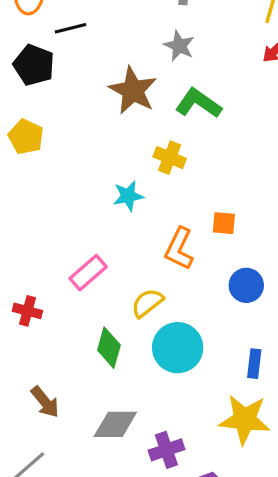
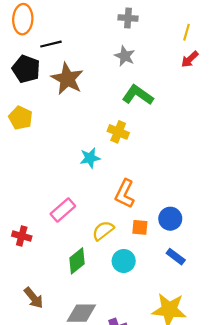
brown star: (133, 90) -> (67, 79), moved
orange square: (224, 223) -> (140, 227), moved
green diamond: (109, 348) -> (77, 261), turned 36
cyan circle: (178, 348) -> (124, 261), size x0.7
blue rectangle: (254, 364) -> (176, 257), moved, turned -60

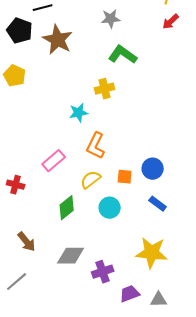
gray star: (125, 56) -> (111, 19), turned -30
yellow cross: (118, 132) -> (105, 89), turned -36
orange L-shape: (125, 194) -> (96, 146), moved

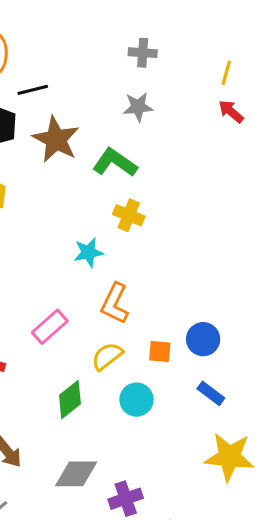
red arrow: (171, 22) -> (231, 112), turned 84
green L-shape: (123, 55) -> (115, 163), moved
yellow cross: (105, 89) -> (129, 215), turned 36
yellow star: (152, 253) -> (229, 457), moved

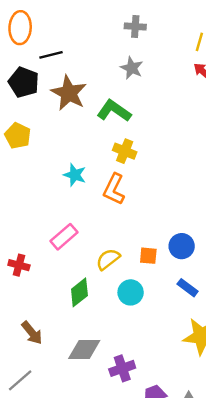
gray star: (138, 107) -> (132, 68), turned 30
cyan star: (88, 252) -> (75, 175), moved, turned 30
orange L-shape: (115, 304) -> (114, 189), moved

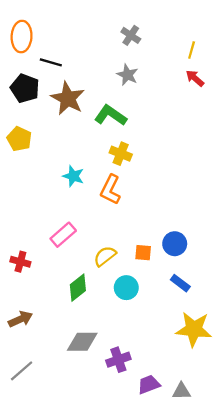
gray cross: (135, 26) -> (131, 35), turned 30
black line: (51, 55) -> (51, 62), turned 30
brown arrow: (32, 333) -> (20, 319), moved, turned -75

